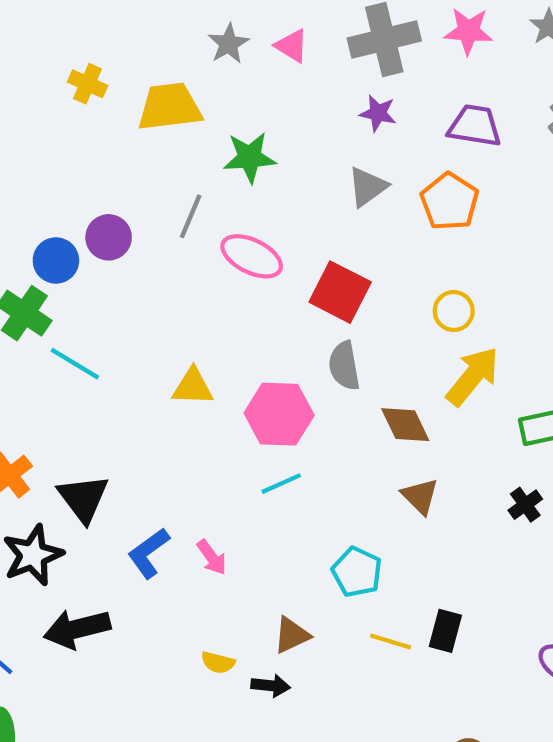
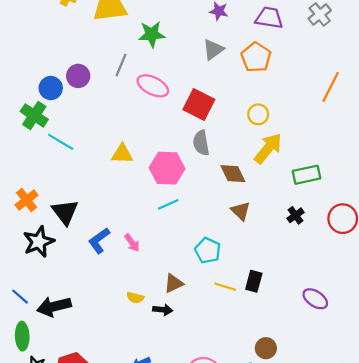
black arrow: (77, 629) -> (54, 306), moved

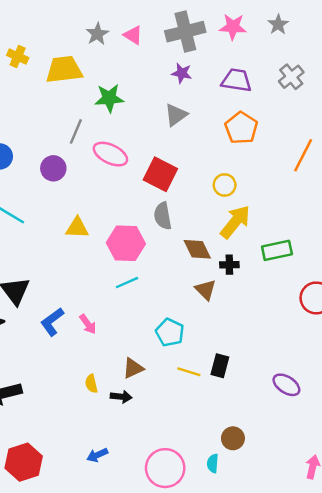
orange pentagon: (256, 57) -> (241, 128), moved
purple circle: (78, 76) -> (53, 168), moved
black cross: (296, 215) -> (229, 265), moved, turned 35
yellow semicircle: (135, 298) -> (91, 384), turned 63

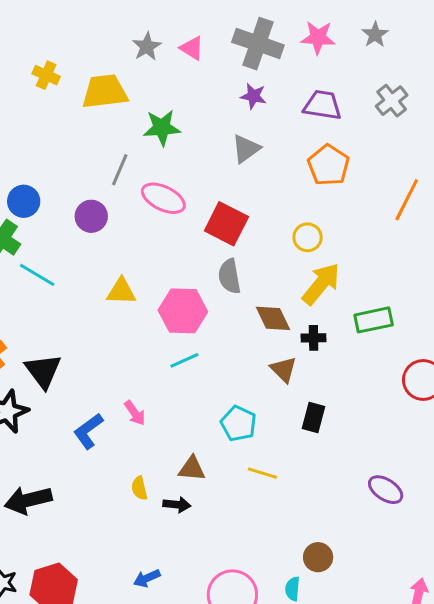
gray cross: (185, 32) -> (258, 44), turned 33
blue L-shape: (52, 322) -> (88, 431), moved
black rectangle: (220, 366) -> (314, 418), moved
brown triangle: (133, 368) -> (192, 469), turned 30

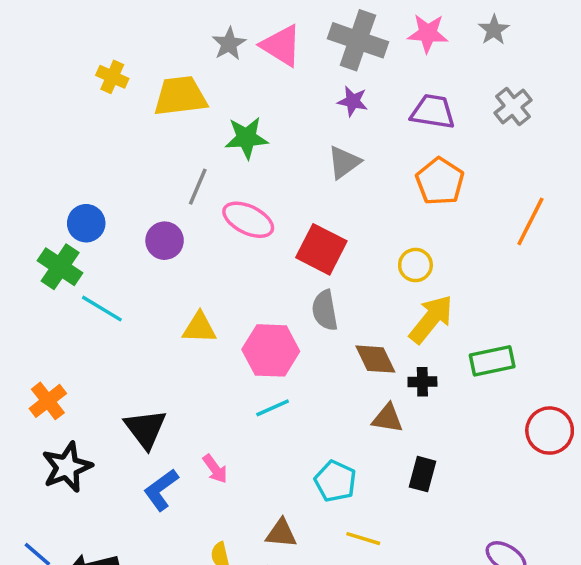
pink triangle: (192, 48) -> (281, 46), size x1.5
brown triangle: (283, 369) -> (388, 418), turned -36
black triangle: (43, 371) -> (145, 429), moved

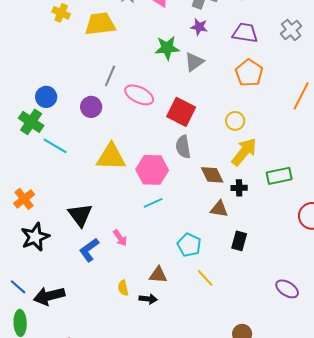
green star: (246, 138) -> (167, 48), moved
yellow triangle: (199, 328) -> (111, 157), size x1.5
yellow line: (363, 539) -> (205, 278), turned 30

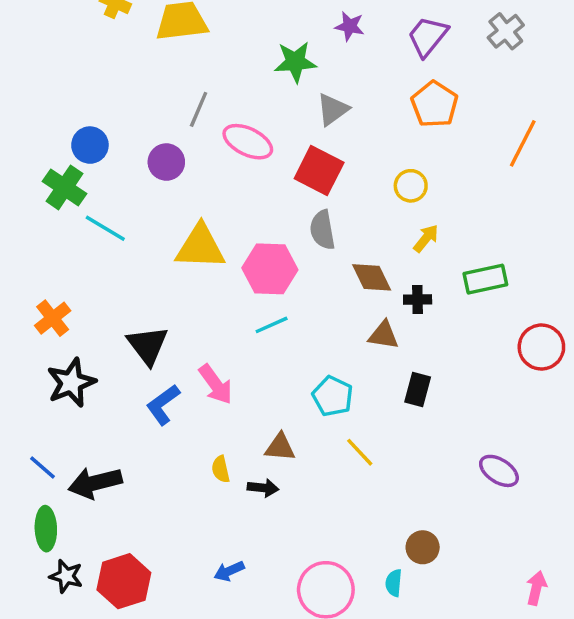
purple trapezoid: (245, 33) -> (428, 36), turned -60
gray triangle: (194, 62) -> (333, 109), moved
yellow arrow: (244, 152) -> (426, 238), size x0.6
pink arrow: (120, 238) -> (216, 384), size x1.4

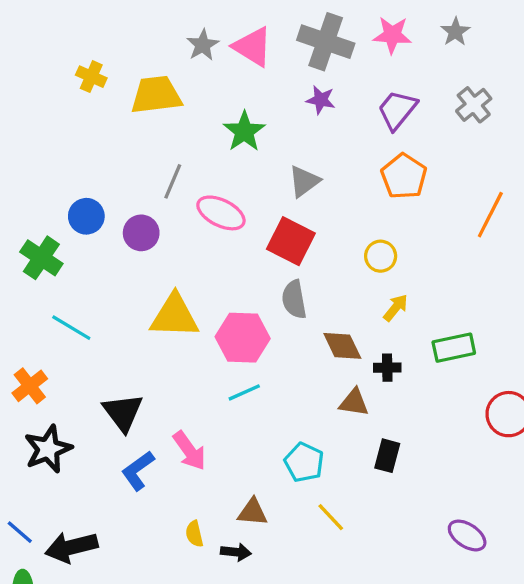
green star: (295, 62) -> (244, 131), moved, turned -30
blue circle: (90, 145) -> (86, 216), moved
cyan line: (105, 228) -> (71, 328), moved

